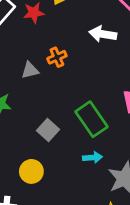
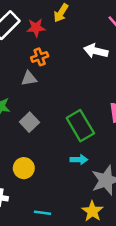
orange cross: (57, 57) -> (40, 57), moved
gray square: (48, 130) -> (29, 122), moved

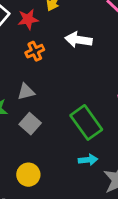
white arrow: (96, 51) -> (78, 40), moved
gray triangle: (29, 78) -> (26, 92), moved

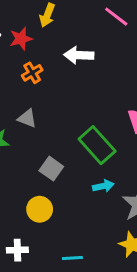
gray triangle: (26, 92) -> (27, 118), turned 42
gray square: (30, 124) -> (51, 169), moved

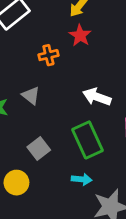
red star: (21, 39) -> (80, 35), moved, turned 30
white arrow: (79, 55) -> (97, 97), moved

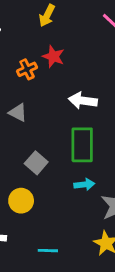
red star: (80, 35) -> (53, 57), moved
green rectangle: (88, 140) -> (82, 145), turned 36

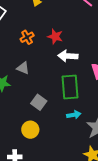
red star: (53, 57) -> (55, 37), moved

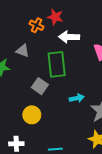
orange cross: (27, 37) -> (36, 25), moved, turned -32
green rectangle: (70, 87) -> (57, 64), moved

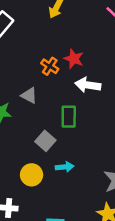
green rectangle: (57, 64) -> (69, 117), size x0.7
cyan arrow: (77, 98) -> (65, 167), moved

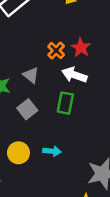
white arrow: (88, 85) -> (74, 75), moved
gray square: (45, 141) -> (27, 109), moved

